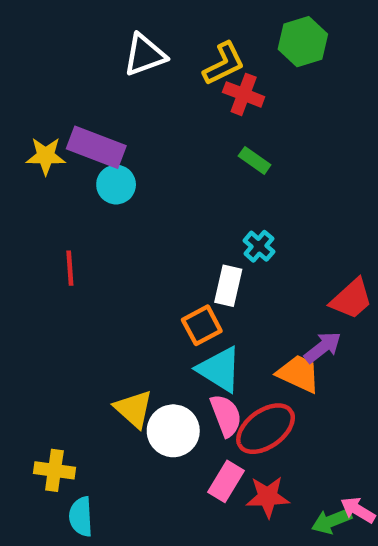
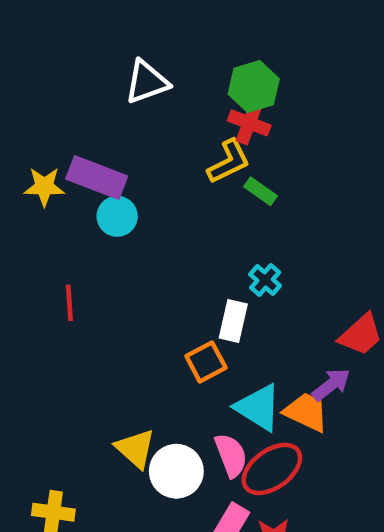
green hexagon: (303, 42) -> (254, 86), moved
yellow L-shape: (224, 64) -> (229, 162), moved
cyan triangle: (219, 369) -> (258, 407), moved

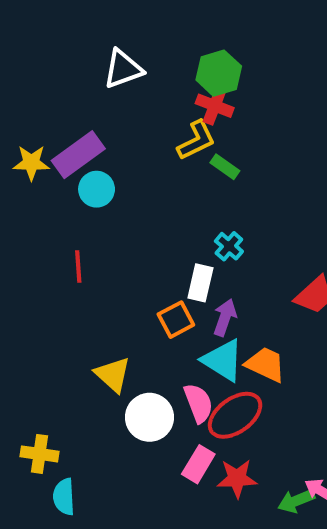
purple rectangle: (97, 178) -> (78, 155), turned -57
red line: (69, 303) -> (78, 267), moved
purple arrow: (331, 385) -> (225, 317), moved, turned -33
yellow triangle: (135, 448) -> (113, 375), moved

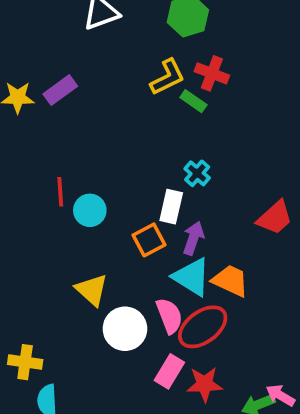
red cross: (215, 106) -> (212, 73), moved
purple rectangle: (78, 155) -> (60, 90), size x0.7
cyan circle: (97, 189) -> (90, 210), moved

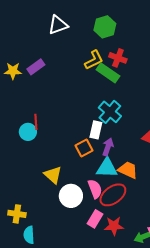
green rectangle: (193, 101) -> (108, 73), size x1.6
cyan cross: (197, 173) -> (110, 112), size x1.6
cyan circle: (90, 210) -> (28, 132), moved
cyan triangle: (192, 277) -> (107, 168), turned -30

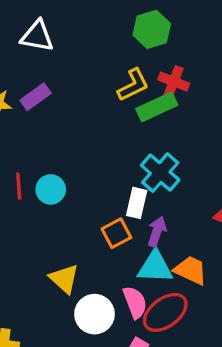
white triangle: (58, 25) -> (37, 36), moved, turned 30
green rectangle: (108, 73) -> (157, 107), turned -60
red line: (36, 122) -> (19, 186), moved
cyan circle: (28, 132) -> (51, 189), moved

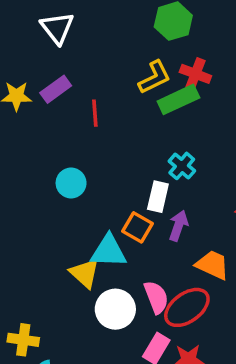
white triangle: (37, 36) -> (57, 28), turned 42
cyan cross: (160, 173) -> (182, 166), size x0.7
red line: (19, 186) -> (95, 113), moved
orange square: (116, 233) -> (138, 227), turned -32
cyan triangle: (155, 267) -> (109, 251), moved

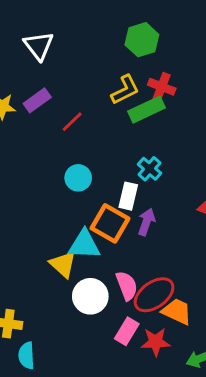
red line: (95, 113) -> (72, 122), turned 50
cyan circle: (71, 183) -> (78, 178), moved
orange square: (138, 227) -> (110, 223), size x1.4
orange trapezoid: (213, 265) -> (177, 311), moved

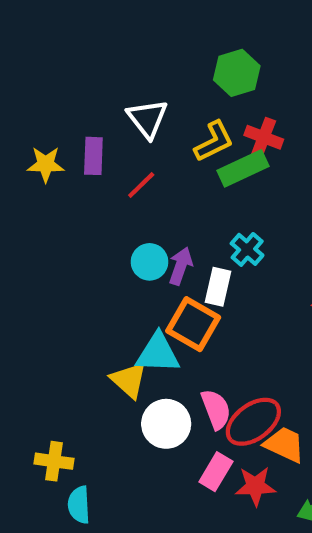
white triangle: (39, 46) -> (147, 119), moved
purple rectangle: (37, 100) -> (93, 156), turned -52
purple arrow: (146, 222) -> (181, 266), moved

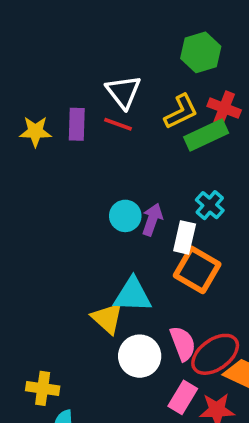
red line: (141, 185) -> (118, 124), moved, turned 64
orange square: (193, 324) -> (197, 270), moved

